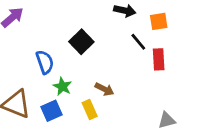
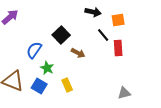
blue semicircle: (45, 62) -> (34, 50), turned -126
brown arrow: (104, 89) -> (78, 53), moved
blue square: (52, 111) -> (39, 86), turned -35

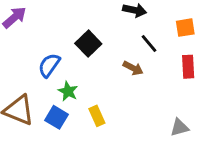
orange square: (118, 20) -> (185, 28), moved
red rectangle: (118, 48) -> (188, 67), moved
brown arrow: (78, 53) -> (133, 68), moved

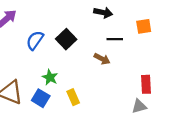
black line: (149, 44) -> (115, 39), turned -49
blue semicircle: (49, 65) -> (35, 40), moved
red rectangle: (188, 67) -> (146, 84), moved

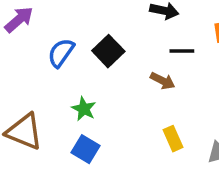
yellow rectangle: (73, 97) -> (173, 139), moved
blue square: (41, 98) -> (86, 149), moved

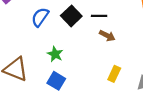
black line: (182, 51) -> (99, 16), moved
yellow rectangle: (173, 139) -> (114, 74), turned 49

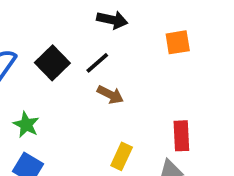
black line: (99, 16) -> (97, 63), turned -42

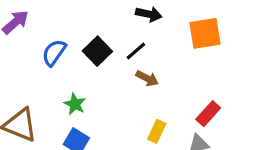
orange square: (178, 42) -> (205, 33), size x1.5
red rectangle: (181, 136) -> (208, 114), turned 45

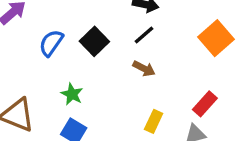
orange square: (205, 33) -> (216, 38), moved, turned -32
black line: (136, 51) -> (144, 35), moved

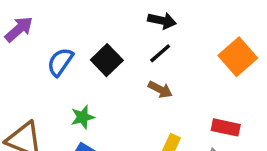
green star: (72, 94) -> (83, 117), turned 30
red rectangle: (205, 104) -> (226, 127), turned 60

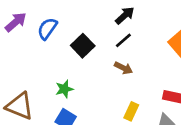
black arrow: (162, 21) -> (125, 15), turned -54
blue semicircle: (60, 62) -> (47, 29), moved

